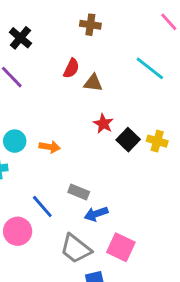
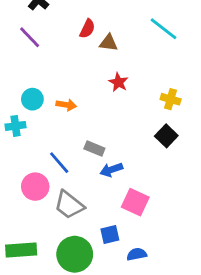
black square: (128, 140) -> (166, 136), moved
gray trapezoid: (76, 249) -> (69, 205), moved

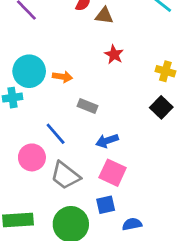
cyan circle: (32, 99) -> (29, 71), size x1.5
gray rectangle: (94, 149) -> (88, 106), moved
pink square: (135, 202) -> (113, 173), moved

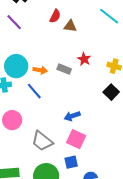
red star: (114, 54) -> (84, 59), moved
gray rectangle: (88, 106) -> (64, 69), moved
blue line: (56, 134) -> (34, 91), moved
pink circle: (32, 157) -> (12, 120), moved

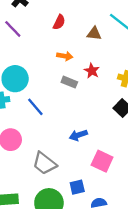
brown triangle: (70, 26) -> (94, 33), moved
orange arrow: (40, 70) -> (65, 56), moved
pink square: (76, 139) -> (102, 161), moved

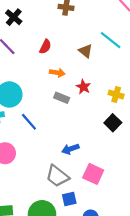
red semicircle: (59, 22) -> (45, 47), moved
brown triangle: (94, 33) -> (86, 51), turned 32
gray trapezoid: (44, 163) -> (57, 176), moved

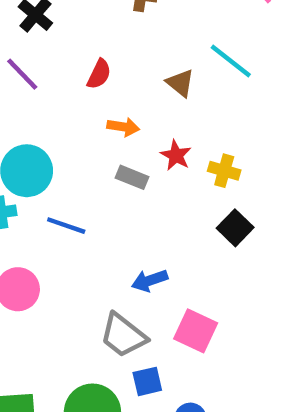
yellow cross: (116, 94) -> (224, 171), moved
blue line: (29, 122) -> (66, 226), turned -30

